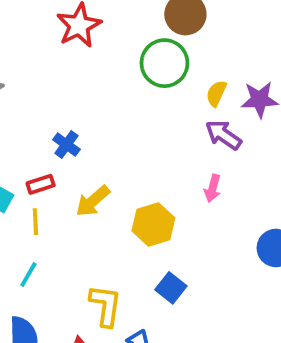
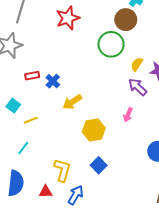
red rectangle: (41, 184) -> (32, 76), moved
yellow arrow: (93, 201) -> (72, 102), moved
yellow line: (35, 222) -> (31, 120), turned 64

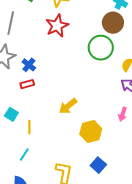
blue cross: (53, 81) -> (29, 65), moved
yellow line: (31, 120) -> (29, 127), turned -64

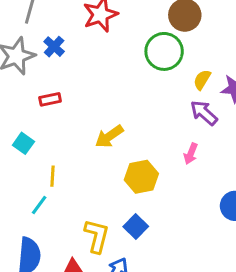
blue cross: (29, 65) -> (54, 47), moved
yellow line: (29, 127) -> (52, 176), moved
blue square: (98, 165) -> (136, 227), moved

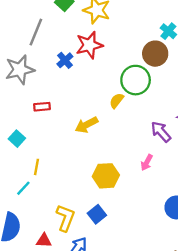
blue cross: (54, 47) -> (65, 60), moved
yellow semicircle: (202, 80) -> (117, 101), moved
yellow arrow: (109, 136) -> (86, 125), moved

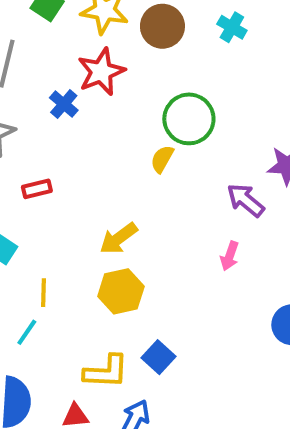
brown circle: (155, 54) -> (162, 26), moved
yellow arrow: (86, 125) -> (119, 238), moved
yellow hexagon: (106, 176) -> (121, 291), moved
yellow L-shape: (65, 218) -> (106, 372), turned 80

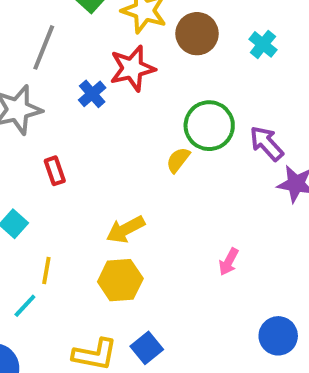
red rectangle: (37, 189) -> (55, 171), turned 76
purple arrow: (246, 200) -> (267, 143), moved

